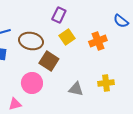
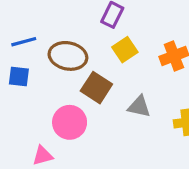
gray triangle: (76, 89) -> (139, 107), moved

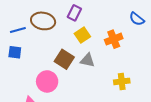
brown ellipse: (68, 56) -> (43, 21), moved
gray triangle: (139, 107) -> (87, 60), moved

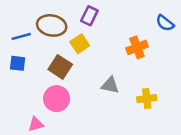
yellow square: (82, 35) -> (80, 44), moved
brown square: (64, 59) -> (60, 67), moved
gray triangle: (87, 60) -> (110, 85), moved

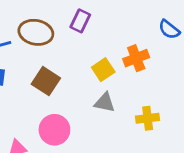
yellow square: (80, 44) -> (103, 70), moved
pink circle: (57, 99) -> (54, 130), moved

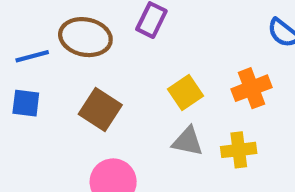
orange cross: (136, 58) -> (251, 88), moved
yellow cross: (148, 118) -> (239, 150), moved

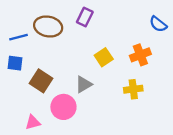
brown square: (100, 109) -> (41, 81), moved
gray triangle: (188, 141) -> (84, 84), moved, turned -42

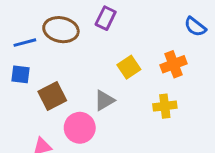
brown square: (41, 81) -> (52, 96), turned 30

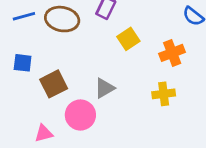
blue line: (25, 43) -> (24, 16), moved
yellow square: (129, 67) -> (128, 39), moved

